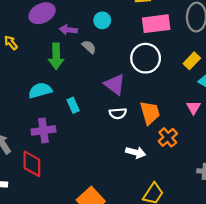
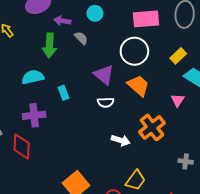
orange trapezoid: (150, 113) -> (138, 86), moved, turned -35
orange cross: (168, 137) -> (152, 127), size x1.4

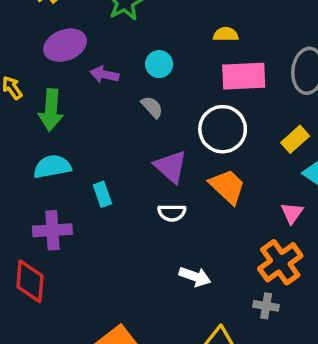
gray semicircle: (81, 38) -> (152, 107), moved
green arrow: (50, 45) -> (51, 110), moved
orange cross: (152, 127) -> (280, 262), moved
gray cross: (186, 161) -> (266, 306), moved

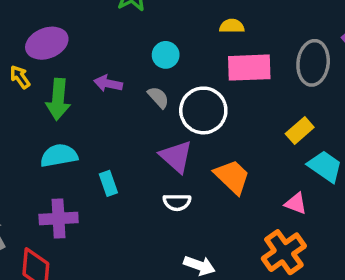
purple ellipse: (65, 45) -> (47, 43), moved
purple arrow: (104, 75) -> (108, 83), moved
white circle: (223, 129) -> (203, 110), moved
pink triangle: (292, 213) -> (296, 203), turned -45

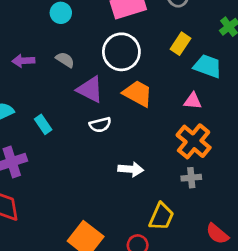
purple arrow: (108, 83) -> (23, 61), moved
gray semicircle: (158, 97) -> (65, 60), moved
white circle: (203, 110) -> (121, 52), moved

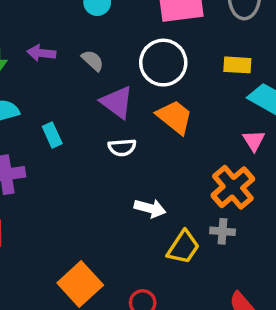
yellow rectangle: (180, 44) -> (237, 65), turned 50
pink triangle: (193, 101) -> (254, 141), moved, turned 42
yellow trapezoid: (161, 217) -> (183, 247), moved

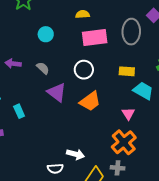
white circle: (163, 63) -> (84, 70), size x0.7
orange trapezoid: (175, 117) -> (90, 101), turned 105
pink triangle: (254, 141) -> (128, 114), moved
white semicircle: (122, 147) -> (55, 169), moved

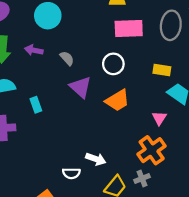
cyan circle: (46, 34) -> (48, 16), moved, size x1.5
gray cross: (118, 168) -> (142, 179), turned -32

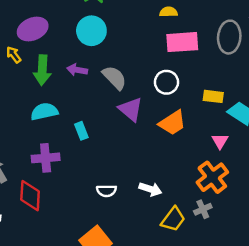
gray semicircle: (67, 58) -> (114, 78), size x1.5
yellow rectangle: (162, 70) -> (213, 96), moved
white semicircle: (71, 173) -> (106, 191), moved

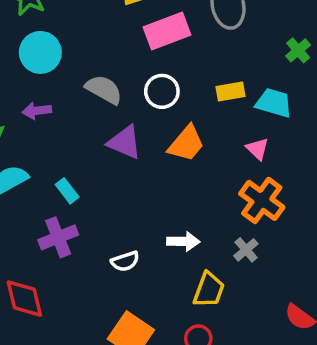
gray semicircle: (114, 78) -> (104, 90), moved
purple cross: (46, 158) -> (58, 237), moved
gray cross: (203, 209) -> (246, 250), moved
yellow trapezoid: (173, 219) -> (209, 290), moved

